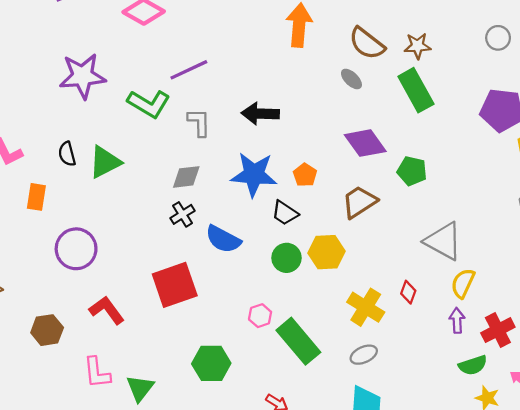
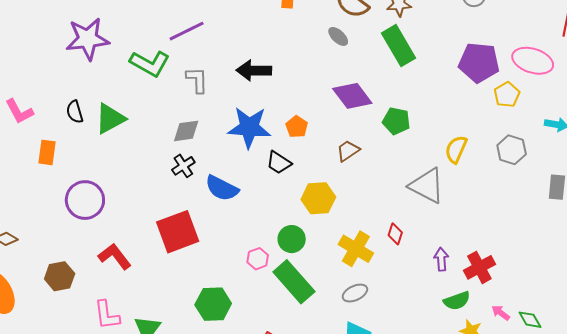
brown trapezoid: (359, 202) -> (348, 151), size x0.7
green circle: (287, 258) -> (292, 239), moved
yellow semicircle: (463, 283) -> (456, 149), moved

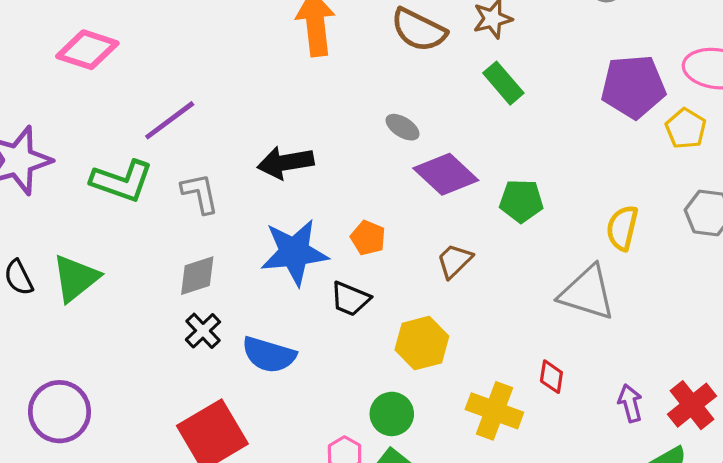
gray ellipse: (338, 36) -> (403, 127), moved
green rectangle: (398, 46) -> (503, 83), size x0.7

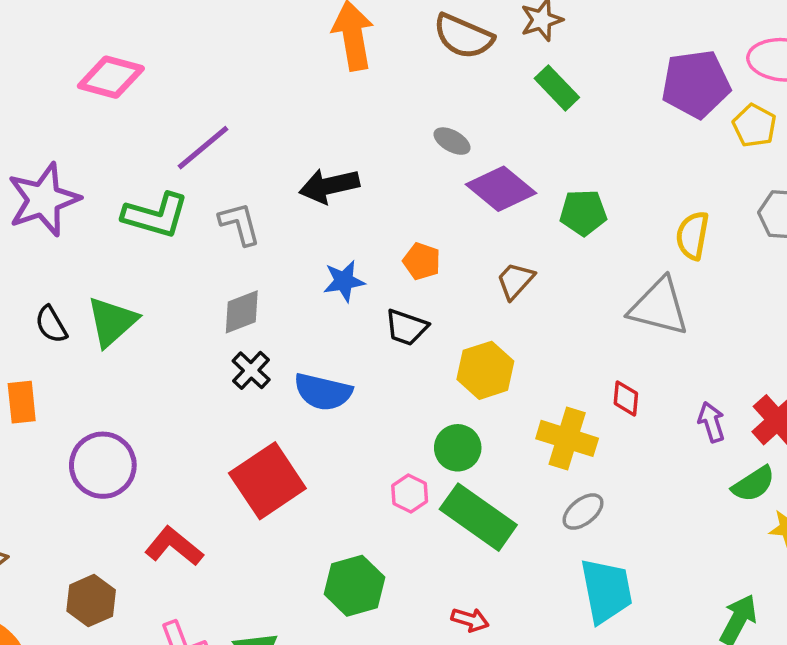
blue star: (294, 252) -> (344, 281), size x0.6

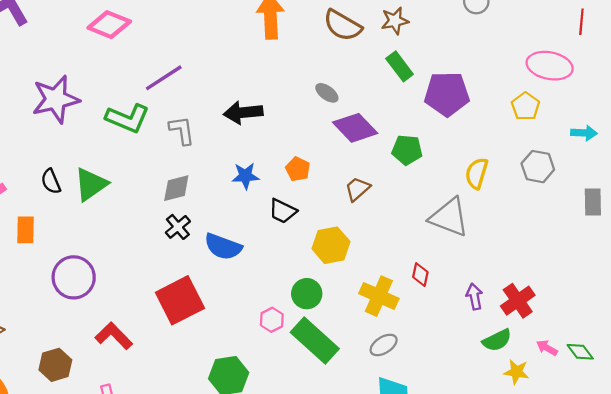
purple pentagon: (696, 84) -> (447, 94), moved

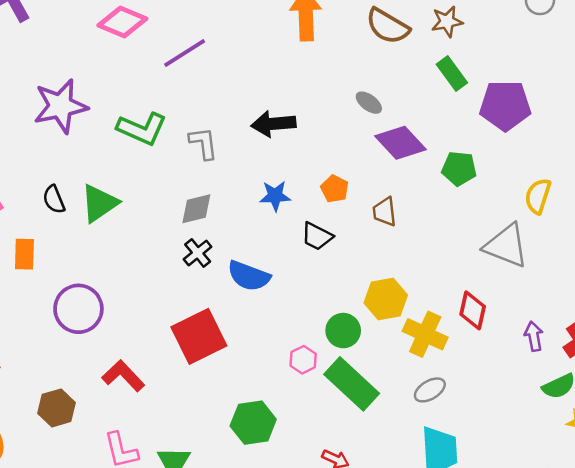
purple line: (164, 78) -> (185, 53), moved
brown trapezoid: (357, 189) -> (385, 212), moved, turned -56
yellow hexagon: (331, 245) -> (386, 299), moved
red diamond: (420, 275) -> (473, 310), size x1.4

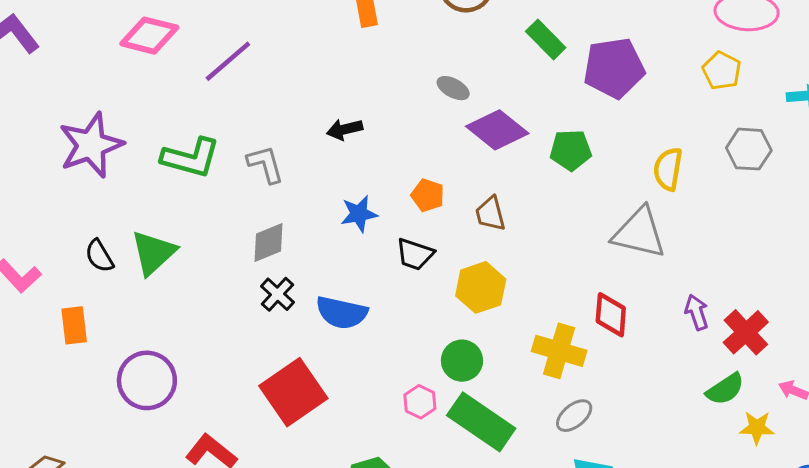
black arrow: (273, 124) -> (345, 129), size x0.7
yellow hexagon: (386, 299) -> (481, 287), moved
purple arrow: (534, 336) -> (697, 312), moved

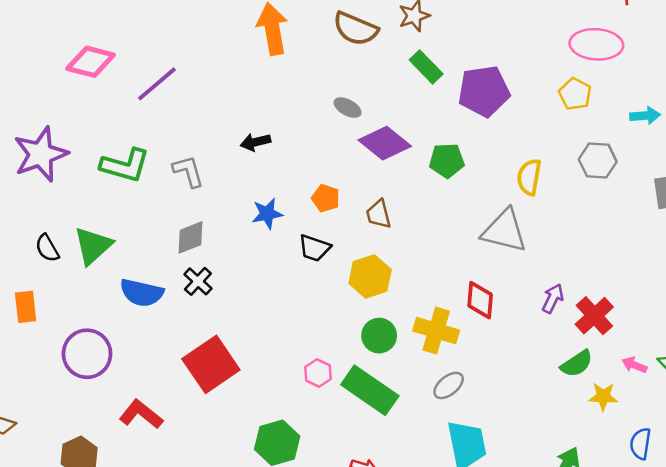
purple arrow: (697, 312) -> (553, 298), turned 44
blue semicircle: (342, 313) -> (142, 293), moved
green circle: (462, 361) -> (379, 336), moved

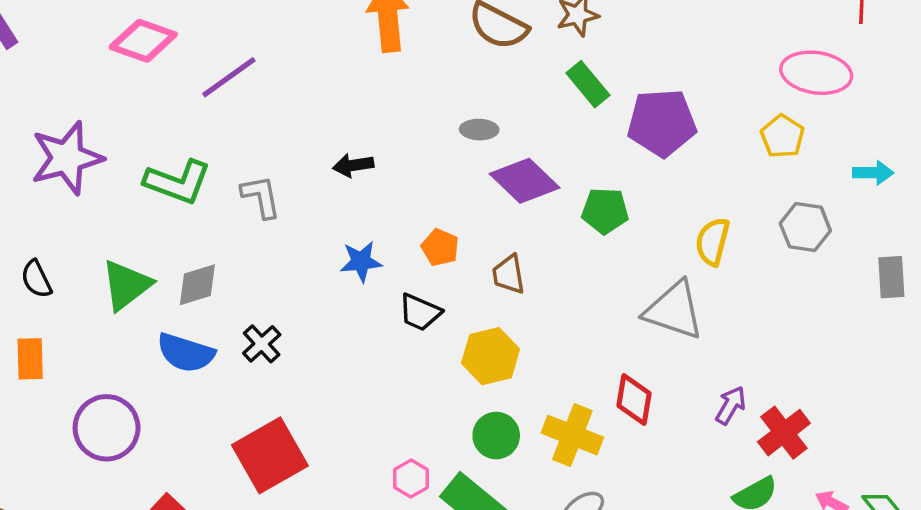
gray ellipse: (348, 108) -> (479, 130), turned -32
gray diamond: (191, 237) -> (197, 285), moved
black semicircle: (47, 248) -> (36, 279), moved

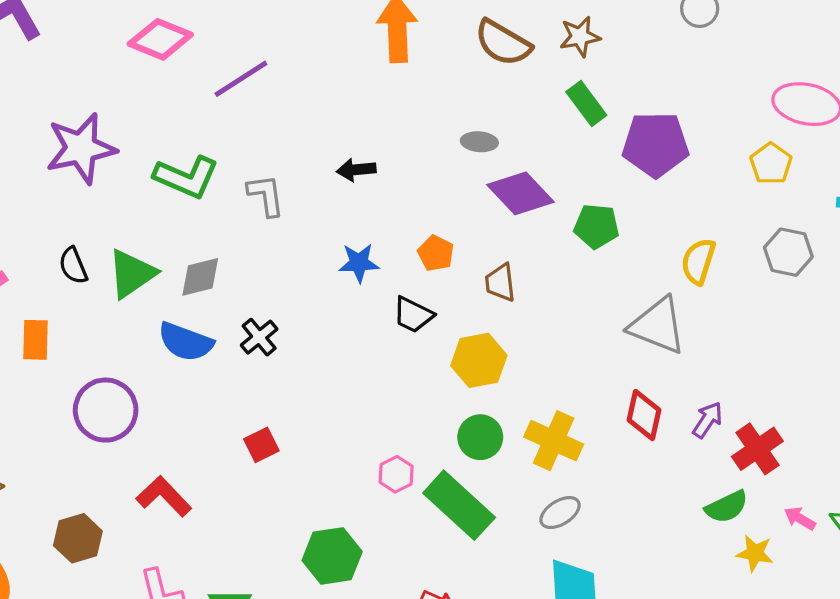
black semicircle: (36, 279) -> (73, 266), moved
red diamond: (634, 400) -> (644, 415), moved
red square: (270, 455) -> (261, 445), size x0.5

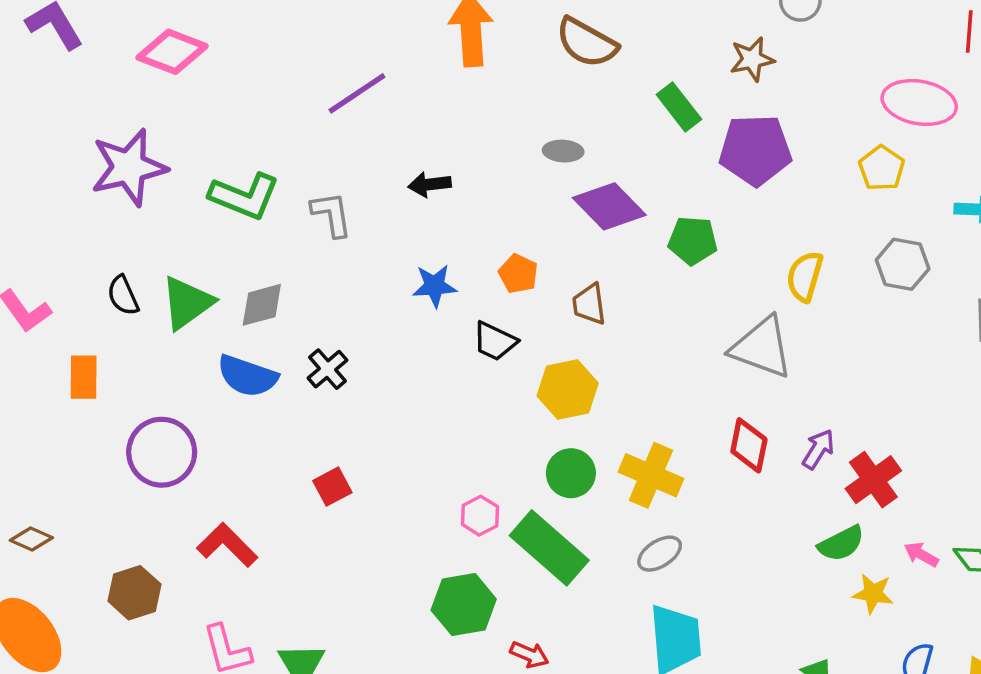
brown star: (580, 36) -> (752, 59), moved
pink diamond: (160, 39) -> (172, 52), moved
purple line: (241, 79) -> (357, 93), moved
green hexagon: (332, 556) -> (464, 605), moved

